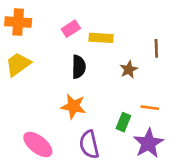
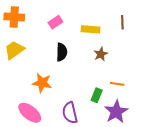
yellow rectangle: (101, 38) -> (90, 29), moved
brown line: (156, 48) -> (122, 22), moved
orange star: (73, 106) -> (42, 83), moved

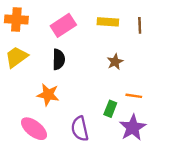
pink rectangle: (55, 22) -> (63, 25), size x1.5
yellow rectangle: (90, 29) -> (108, 22), moved
black semicircle: (62, 52) -> (59, 59), moved

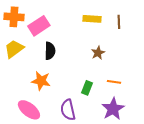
pink rectangle: (63, 25) -> (39, 26), moved
green rectangle: (110, 109) -> (87, 88), moved

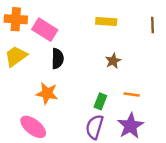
brown line: (119, 22) -> (152, 25), moved
pink rectangle: (39, 26) -> (45, 30), turned 65
purple semicircle: (68, 110) -> (95, 127), moved, turned 30

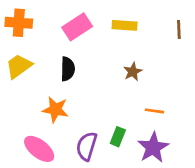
pink rectangle: (45, 30) -> (77, 27), moved, turned -65
green rectangle: (100, 101) -> (118, 137), moved
purple semicircle: (95, 127) -> (87, 146), moved

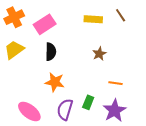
orange cross: (19, 23) -> (14, 17), turned -30
pink rectangle: (77, 27) -> (45, 24), moved
brown line: (179, 30) -> (121, 15), moved, turned -32
orange star: (55, 110) -> (55, 82), moved

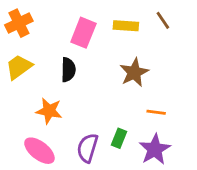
pink rectangle: (45, 24) -> (83, 33), moved, turned -35
brown star: (99, 54) -> (134, 72), size x1.5
orange star: (55, 82) -> (49, 111), moved

